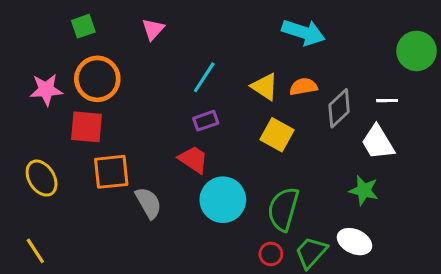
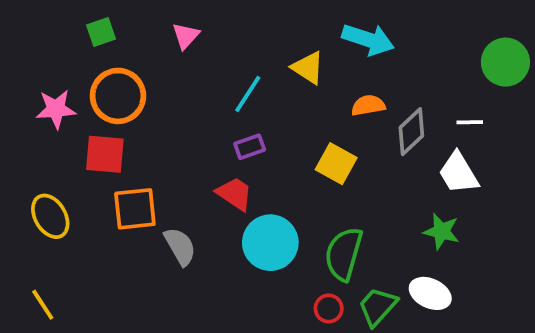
yellow triangle: (265, 87) -> (308, 68), moved

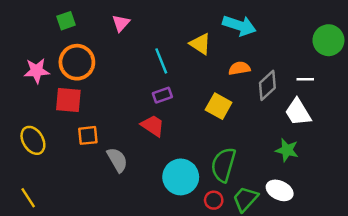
cyan line: (248, 94) -> (161, 61), turned -55
orange square: (135, 209) -> (88, 135), size x0.7
cyan circle: (270, 243) -> (181, 177), moved

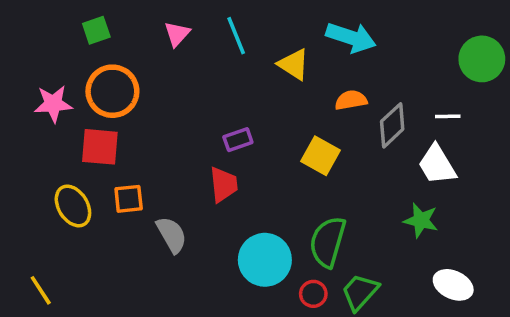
cyan line: (161, 61) -> (236, 36), moved
red trapezoid: (153, 126) -> (224, 184), turned 50
yellow ellipse: (33, 140) -> (73, 206), moved
white ellipse: (280, 190) -> (453, 285), moved

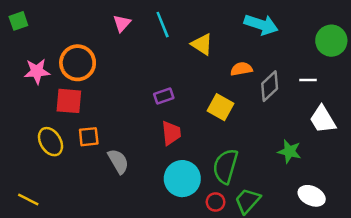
green square: (96, 30) -> (18, 21), moved
cyan arrow: (351, 37) -> (261, 25), moved
white trapezoid: (437, 165) -> (323, 119), moved
red trapezoid: (224, 184) -> (171, 133), moved
yellow line: (41, 290) -> (28, 200), turned -30

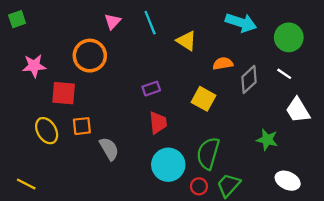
green circle: (331, 41) -> (289, 37), moved
orange circle: (78, 63) -> (90, 56), moved
white line: (308, 80) -> (284, 74), turned 35

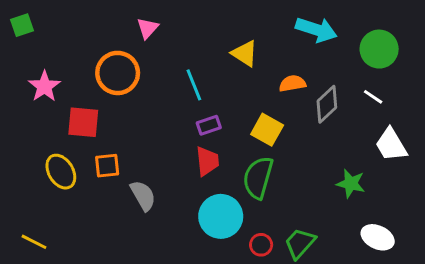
cyan line: (150, 23) -> (194, 85), moved
pink star: (34, 66) -> (44, 86), turned -30
purple rectangle: (151, 89) -> (209, 125), moved
green semicircle: (208, 153) -> (258, 178), moved

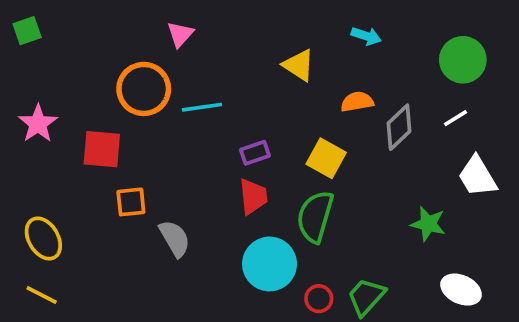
cyan arrow: (316, 30) -> (366, 36), moved, size x0.6
cyan line: (194, 85) -> (202, 107), moved, turned -76
pink star: (44, 86) -> (38, 124), moved
white line: (373, 97) -> (456, 118), turned -66
yellow ellipse: (61, 172) -> (43, 238), moved

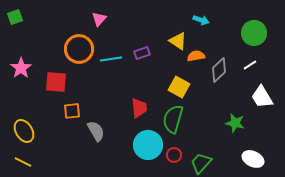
yellow triangle: (299, 65) -> (178, 41), moved
purple rectangle: (255, 153) -> (142, 53), moved
red circle: (319, 299) -> (174, 155), moved

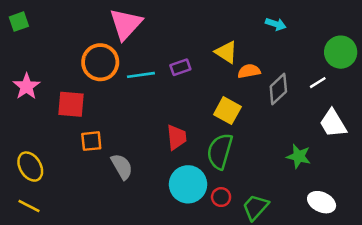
pink triangle: (99, 19) -> (126, 24), size x1.8
cyan arrow: (201, 20) -> (276, 24), moved
green circle: (254, 33) -> (341, 52), moved

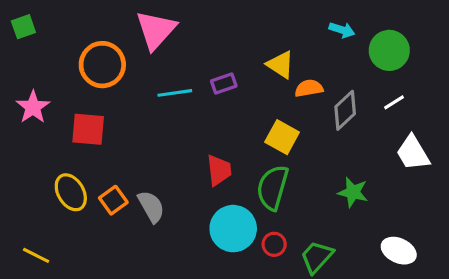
green circle: (341, 52) -> (389, 50), moved
orange circle: (100, 62) -> (102, 65), moved
orange square: (91, 141) -> (113, 200), moved, turned -30
green star: (299, 156) -> (353, 192), moved
yellow ellipse: (30, 167) -> (71, 192), moved

